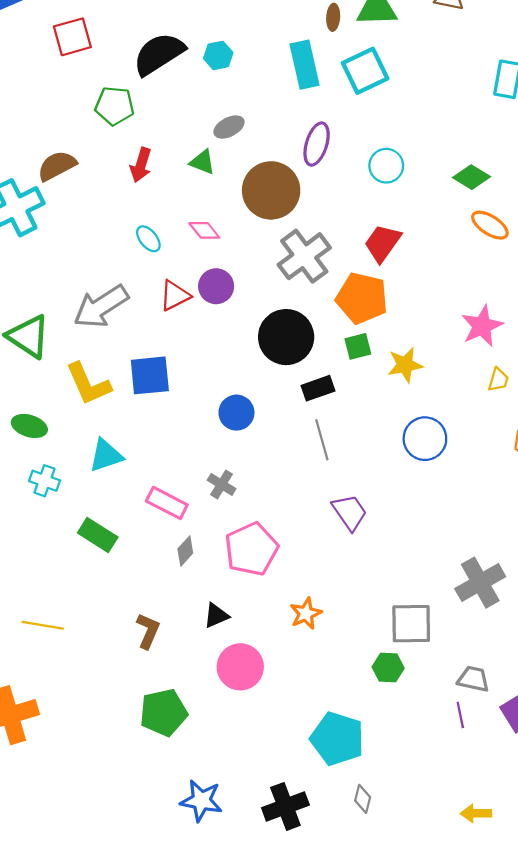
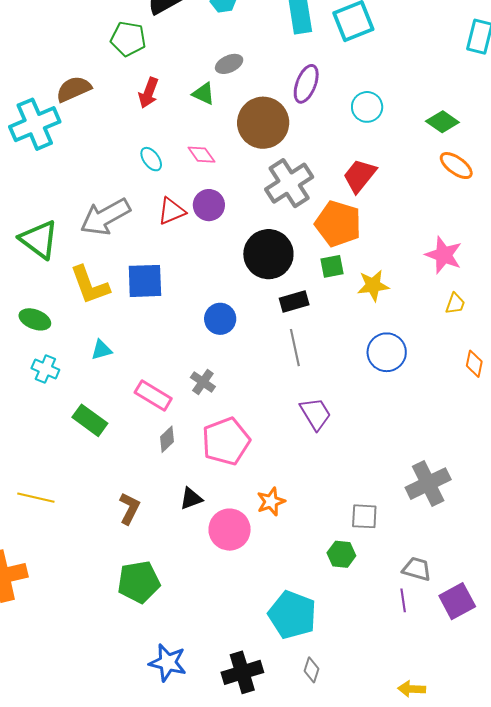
pink star: (482, 326) -> (444, 255), turned -30
cyan triangle: (106, 455) -> (101, 350), size x0.7
gray square: (411, 624) -> (364, 516), size x0.7
pink circle: (240, 667) -> (230, 530), moved

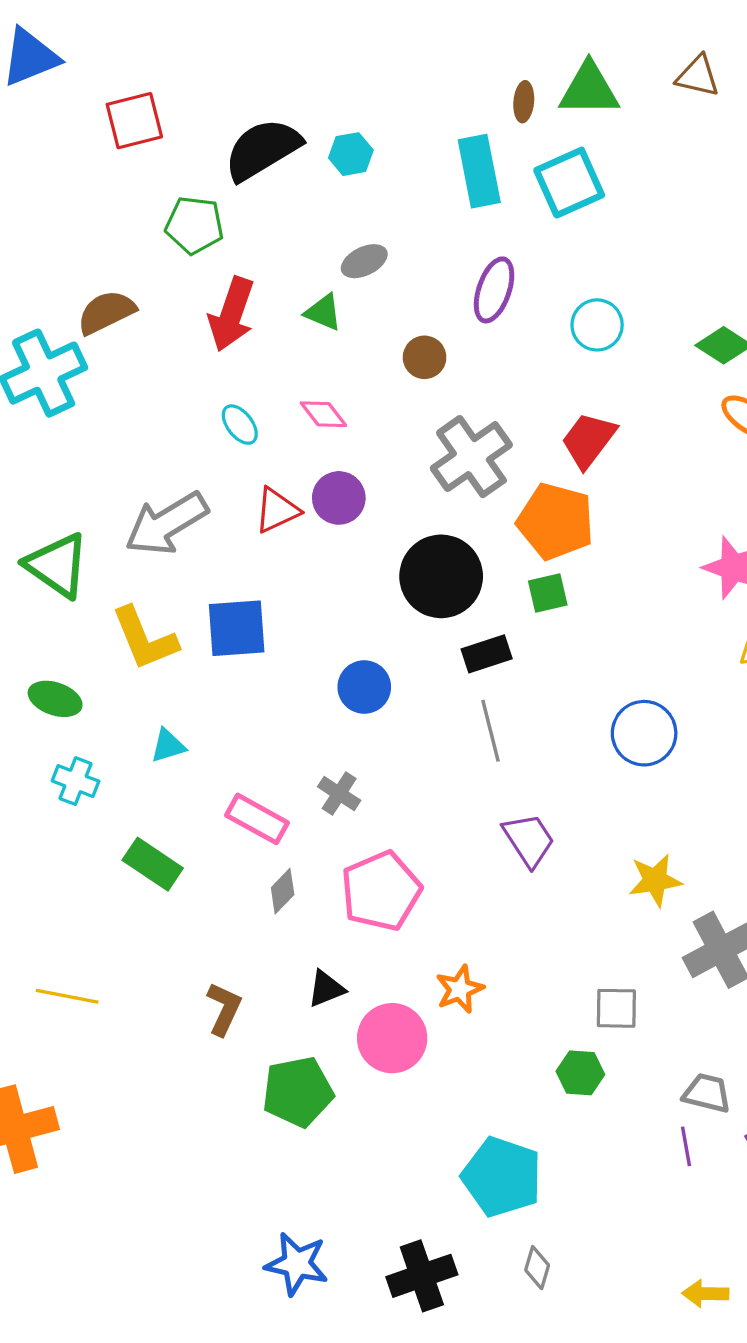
red arrow: (148, 93) -> (231, 314), size x1.4
brown circle: (263, 123) -> (425, 357), size x0.5
yellow star: (373, 285) -> (655, 880), moved
green pentagon: (139, 582) -> (298, 1092), moved

